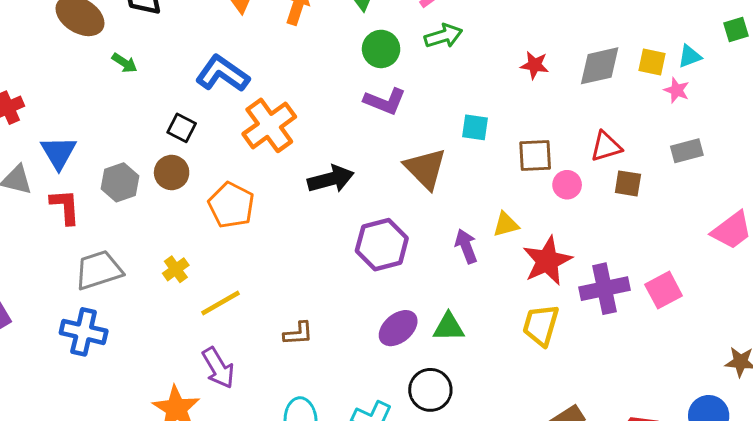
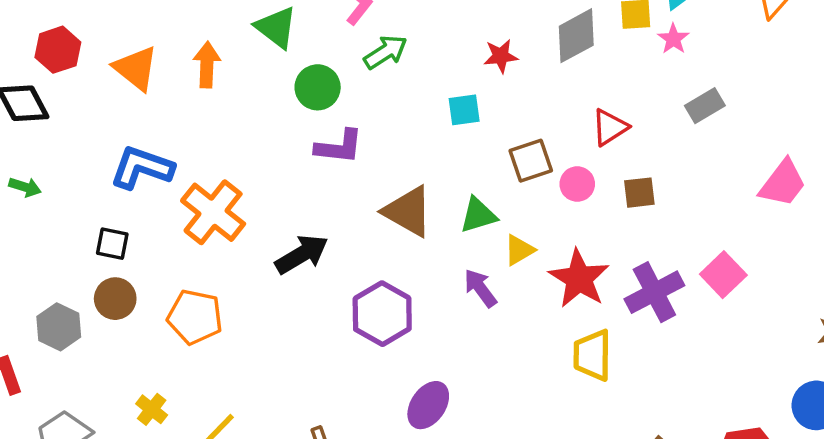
pink star: (677, 90) -> (673, 39), turned 30
cyan square: (475, 127) -> (464, 110), moved
brown square: (628, 183) -> (639, 193), moved
green triangle: (449, 327) -> (478, 215), moved

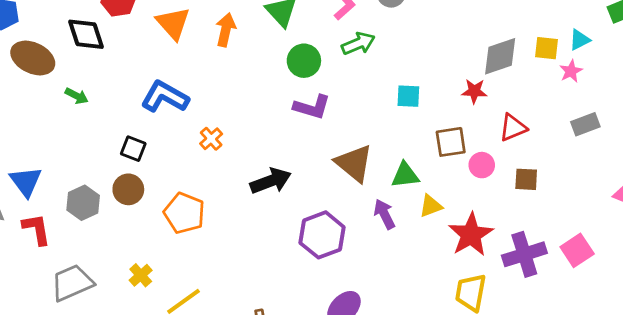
red star: (501, 56) -> (474, 91), moved
orange cross: (213, 212) -> (211, 139), size x0.5
purple arrow: (480, 288) -> (384, 214), moved

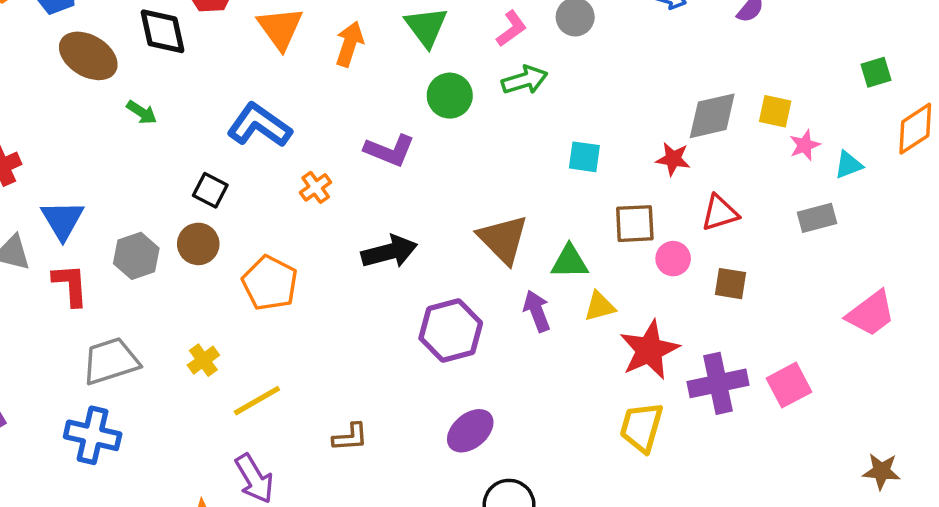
cyan triangle: (580, 40) -> (848, 165), moved
purple L-shape: (312, 107) -> (390, 150), moved

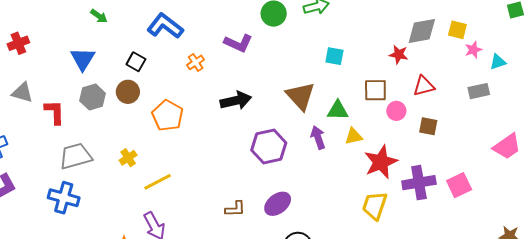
cyan square: (584, 157) -> (334, 56), moved
blue triangle: (62, 220) -> (83, 59), moved
brown L-shape: (350, 437) -> (235, 209), moved

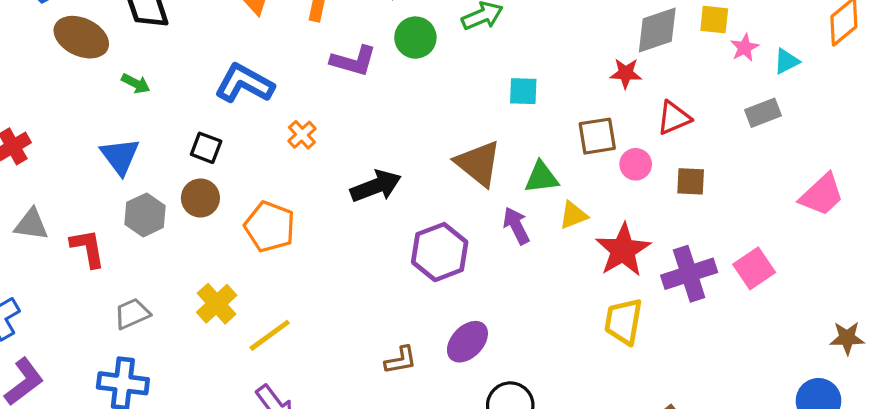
purple L-shape: (238, 43) -> (353, 61), moved
gray trapezoid: (76, 156) -> (132, 314), size x0.7
yellow cross: (128, 158) -> (217, 304), size x1.4

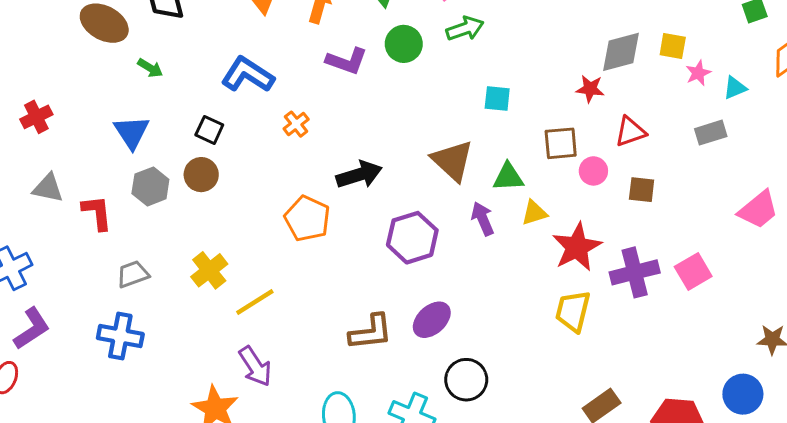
orange pentagon: (270, 227) -> (307, 219), moved
brown L-shape: (401, 360) -> (371, 332), size x1.5

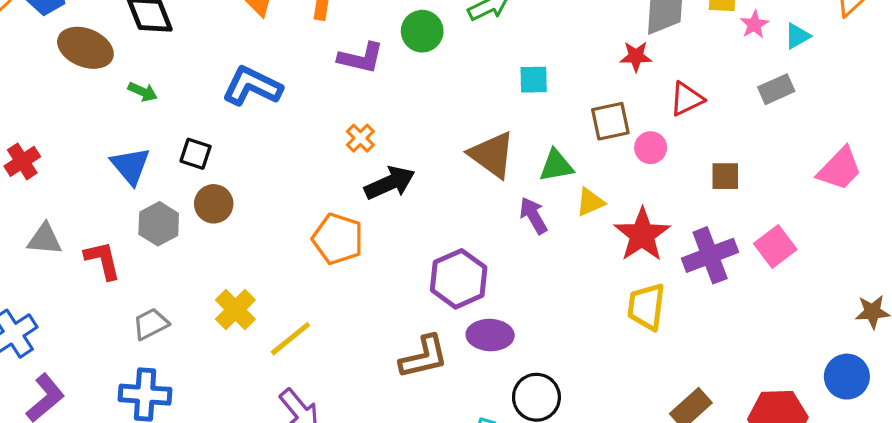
orange cross: (296, 124) -> (360, 138), moved
black square: (209, 130) -> (196, 154), moved
brown square: (642, 190) -> (725, 176), moved
purple hexagon: (412, 238) -> (459, 279), moved
purple ellipse: (432, 320) -> (490, 335), turned 51

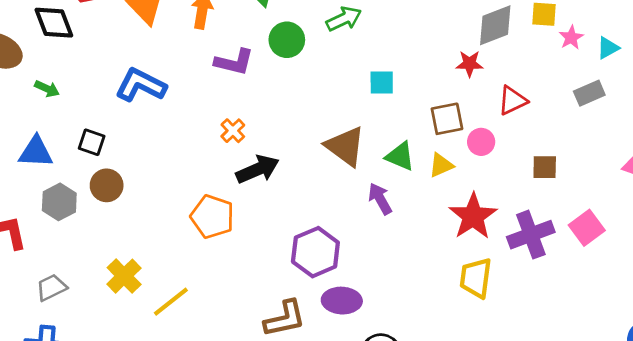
blue triangle: (130, 166) -> (36, 152), turned -48
green triangle: (556, 166) -> (400, 156), turned 32
yellow triangle: (590, 202) -> (441, 165), moved

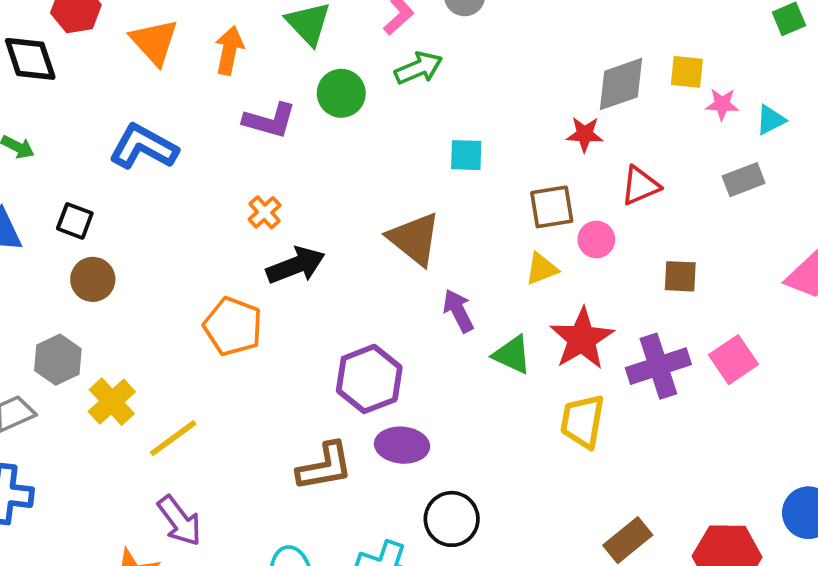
pink star: (571, 38) -> (722, 104), turned 30
green triangle: (400, 156) -> (512, 355), moved
gray hexagon: (59, 202) -> (58, 360), moved

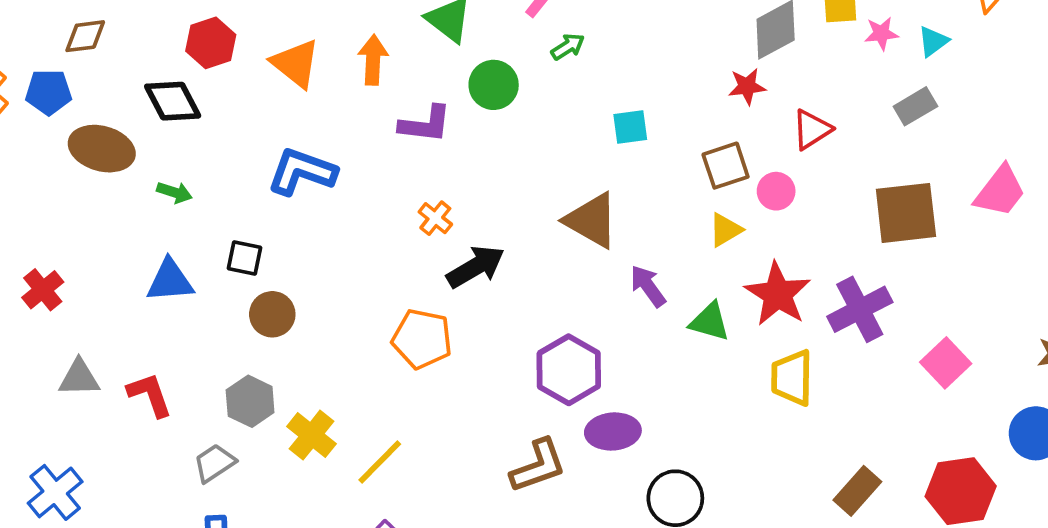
green arrow: (419, 68) -> (568, 47), size x0.7
brown square: (680, 276) -> (906, 213), moved, size x1.8
pink square: (734, 360) -> (946, 363), moved

